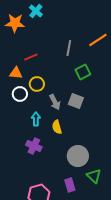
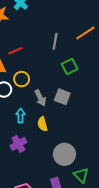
purple cross: (34, 146) -> (18, 144), turned 35

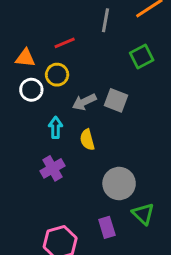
red line: (15, 51) -> (65, 43), moved
green square: (70, 67) -> (142, 56), moved
gray arrow: (40, 98) -> (84, 102), turned 91

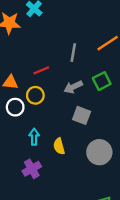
gray arrow: (84, 102) -> (73, 87), moved
gray circle: (119, 184) -> (99, 152), moved

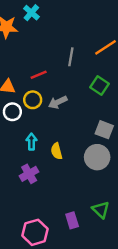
green square: (102, 81) -> (100, 85), turned -30
gray arrow: (73, 87) -> (58, 102), moved
gray square: (82, 115) -> (104, 130), moved

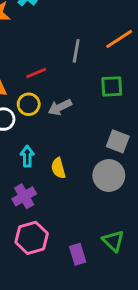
green square: (100, 85) -> (112, 86), turned -36
pink hexagon: (35, 232) -> (32, 238), moved

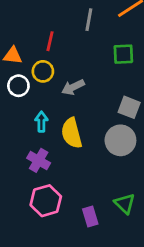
red line: (36, 73) -> (50, 41), turned -54
gray arrow: (60, 107) -> (73, 87), moved
yellow semicircle: (58, 168) -> (72, 133), size x1.5
purple cross: (24, 196) -> (39, 160), turned -30

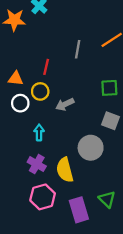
green square: (123, 54) -> (109, 88), moved
yellow semicircle: (72, 133) -> (65, 170), moved
gray circle: (120, 140) -> (91, 148), moved
purple rectangle: (90, 216) -> (79, 210), size x1.5

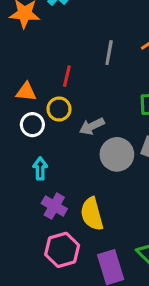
cyan arrow: (39, 132) -> (40, 168), moved
gray circle: (91, 148) -> (117, 154), moved

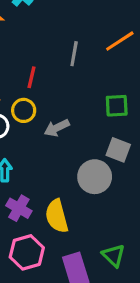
gray circle: (117, 154) -> (95, 177), moved

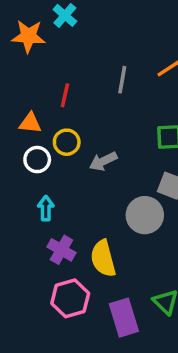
red line: (32, 77) -> (65, 95), moved

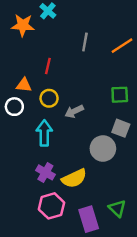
gray line: (122, 80) -> (85, 42), moved
white circle: (37, 160) -> (14, 107), moved
cyan arrow: (46, 208) -> (44, 133), moved, size x1.5
yellow semicircle: (103, 259) -> (74, 178), turned -100

